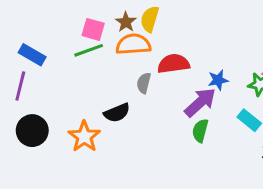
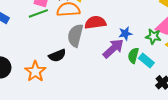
gray semicircle: (144, 83) -> (75, 35), size x1.6
green semicircle: (200, 131) -> (133, 55), moved

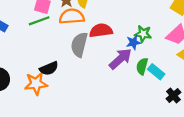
green star: (153, 36) -> (143, 34), moved
black semicircle: (57, 55) -> (49, 68), moved
orange star: (35, 71) -> (36, 84), turned 30

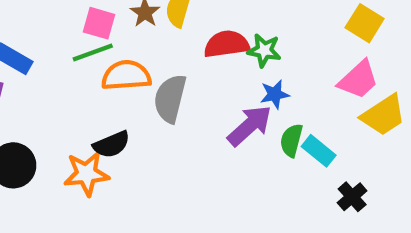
orange semicircle: (72, 16) -> (126, 75), moved
red semicircle: (101, 31) -> (227, 44), moved
green star: (143, 34) -> (264, 50), moved

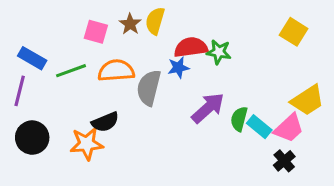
green line: (93, 52) -> (71, 71), moved
pink trapezoid: (358, 80) -> (289, 128), moved
blue star: (275, 94) -> (178, 68), moved

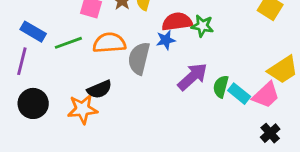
black cross: (284, 161) -> (270, 133), moved

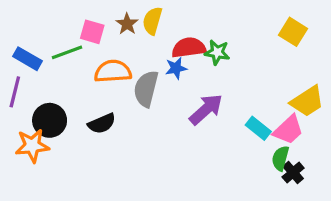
green line: (68, 43) -> (67, 52), moved
green semicircle: (221, 87) -> (280, 158), moved
black circle: (33, 103) -> (50, 120), moved
orange star: (83, 109) -> (32, 146), moved

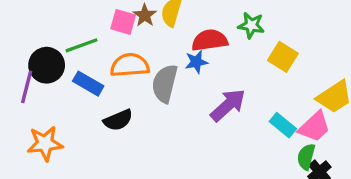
pink square: (92, 32) -> (123, 22), moved
yellow square: (293, 32) -> (283, 57), moved
green star: (217, 52) -> (251, 25), moved
blue rectangle: (27, 59) -> (88, 84), moved
black circle: (50, 120) -> (47, 65), moved

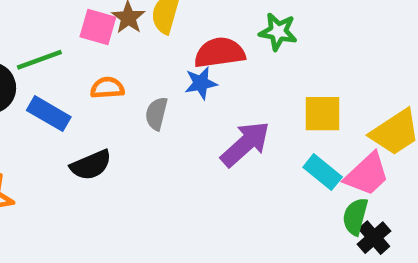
yellow square: (283, 57) -> (323, 114), moved, turned -32
orange semicircle: (130, 65) -> (107, 88), size x0.6
gray semicircle: (165, 84) -> (156, 114), size x0.6

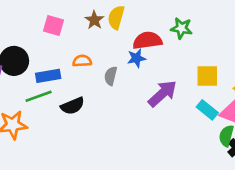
pink square: (98, 27) -> (54, 26), moved
green line: (39, 60) -> (39, 96), moved
blue rectangle: (49, 114) -> (48, 76), turned -40

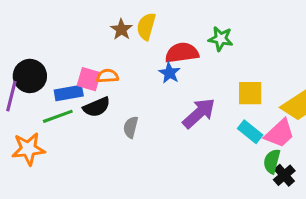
pink square: (54, 26) -> (89, 79), moved
blue star: (137, 58) -> (169, 73), turned -30
gray semicircle: (111, 76) -> (131, 127), moved
black semicircle: (73, 106) -> (97, 107), moved

